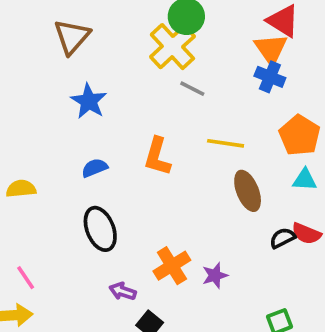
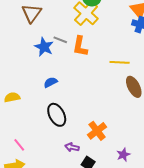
gray line: (192, 89) -> (60, 40), moved
orange L-shape: (157, 157) -> (80, 46), moved
purple star: (215, 275) -> (123, 155), moved

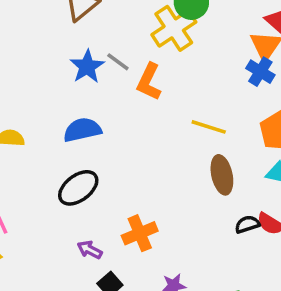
blue semicircle: (51, 82) -> (82, 130), size x1.5
black ellipse: (57, 115) -> (78, 188), turned 65

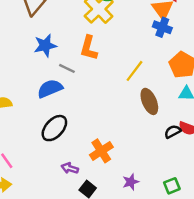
gray line: (118, 62) -> (67, 68), moved
blue star: (87, 67) -> (45, 45), turned 30
yellow line: (209, 127) -> (135, 71), turned -60

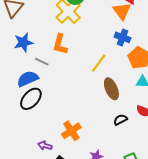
blue cross: (162, 27) -> (122, 37), moved
black ellipse: (54, 128) -> (31, 99), moved
black semicircle: (173, 132) -> (120, 120), moved

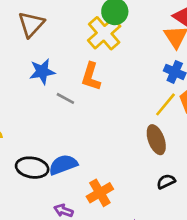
yellow line: (99, 63) -> (165, 104), moved
blue semicircle: (28, 79) -> (63, 165), moved
black ellipse: (31, 99) -> (32, 168), moved, turned 55

